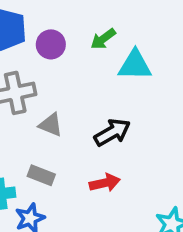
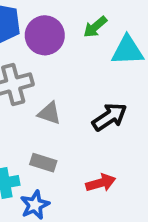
purple circle: (51, 44) -> (45, 35), size x1.4
red arrow: (105, 183) -> (101, 183), moved

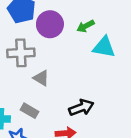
black arrow: (110, 117) -> (81, 108), moved

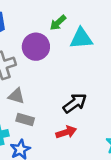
purple circle: (50, 24) -> (36, 47), moved
gray triangle: (41, 78) -> (16, 96), moved

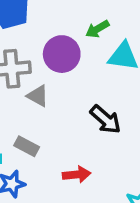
gray triangle: (16, 96) -> (38, 96), moved
black arrow: (75, 103) -> (106, 119), moved, turned 65

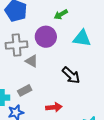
green arrow: (97, 29) -> (61, 14), moved
gray rectangle: (27, 146) -> (25, 90), turned -56

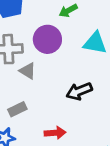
black arrow: (71, 75) -> (79, 91), turned 114

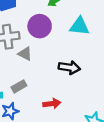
black arrow: (79, 91) -> (69, 67), turned -145

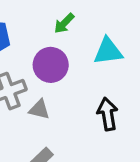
black arrow: (69, 67) -> (108, 114), turned -95

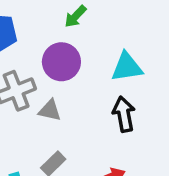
cyan triangle: (108, 51) -> (127, 67), moved

